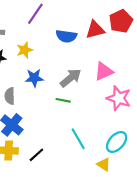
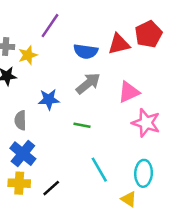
yellow star: (25, 50) -> (28, 55), moved
gray arrow: (71, 78) -> (88, 83), moved
cyan ellipse: (117, 142) -> (144, 173), turned -40

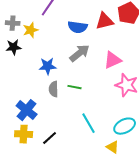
gray semicircle: (20, 120) -> (54, 89), moved
cyan ellipse: (144, 173) -> (125, 126), turned 60

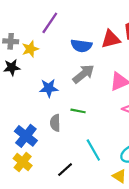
gray semicircle: (54, 89) -> (55, 123), moved
yellow cross: (24, 134) -> (23, 162), turned 36
black line: (50, 138) -> (65, 170), moved

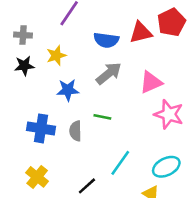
yellow star: (30, 49) -> (56, 55), moved
blue cross: (26, 136) -> (41, 128), moved, turned -30
cyan line: (93, 150) -> (120, 163), turned 65

